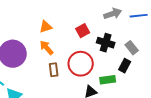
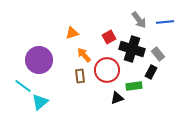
gray arrow: (113, 14) -> (139, 20), turned 72
black cross: (106, 43) -> (132, 49), size x1.4
orange arrow: (47, 48) -> (84, 55), moved

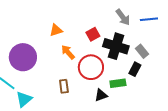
brown rectangle: (80, 76) -> (64, 86), moved

